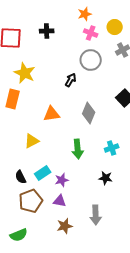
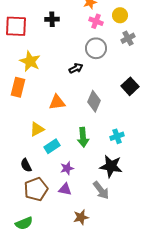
black arrow: (71, 80) -> (76, 68), turned 32
cyan rectangle: (43, 173) -> (52, 146), moved
black star: (106, 178) -> (111, 166), size x1.6
gray arrow: (96, 215) -> (101, 190), moved, turned -36
brown star: (65, 226) -> (81, 217), moved

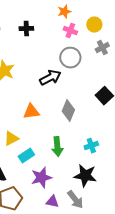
black arrow: (76, 68) -> (50, 78), size x1.5
purple star: (67, 168) -> (41, 178), size x1.5
purple triangle: (65, 189) -> (52, 202), moved

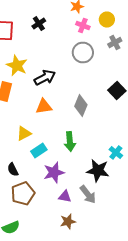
black cross: (26, 29) -> (39, 24), turned -32
black arrow: (50, 78) -> (45, 78), moved
cyan cross: (91, 146) -> (116, 152), moved, turned -32

